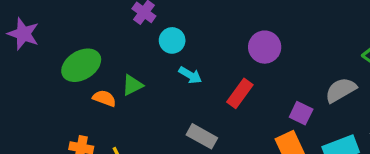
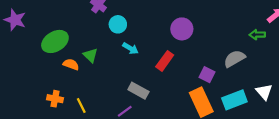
green triangle: (132, 85) -> (90, 55), turned -49

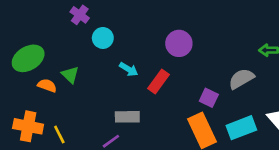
cyan arrow: (130, 48) -> (129, 69), moved
gray rectangle: (138, 91) -> (127, 117), turned -30
orange cross: (55, 99) -> (28, 126), size x1.5

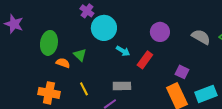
cyan circle: (103, 38) -> (104, 28), size x1.6
green ellipse: (28, 58) -> (49, 43), turned -50
gray semicircle: (241, 79) -> (201, 37), moved, turned 60
yellow line: (59, 134) -> (84, 89), moved

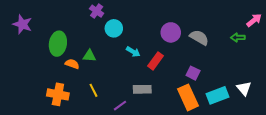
cyan circle: (104, 28) -> (114, 28), size x0.7
gray semicircle: (201, 37) -> (199, 38), moved
green triangle: (80, 55) -> (89, 56), turned -40
gray rectangle: (122, 86) -> (142, 89), moved

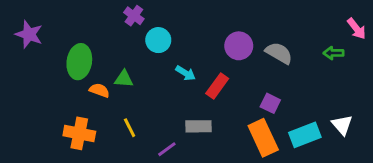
pink arrow: (254, 20) -> (357, 29), turned 91

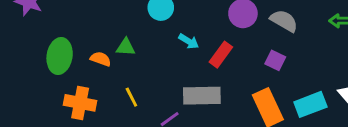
green ellipse: (79, 62) -> (60, 56), moved
purple square: (270, 103) -> (275, 60), moved
gray rectangle: (199, 126) -> (202, 96), size x1.4

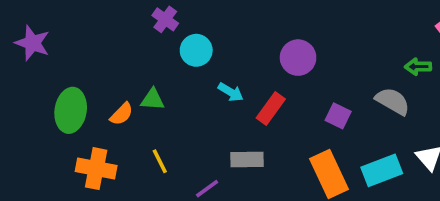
gray semicircle: (284, 21) -> (393, 101), moved
orange semicircle: (101, 59) -> (122, 114), turned 114
gray rectangle: (202, 96) -> (247, 159), size x0.7

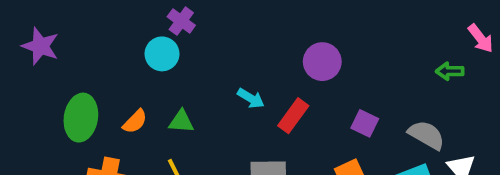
cyan circle: (196, 50) -> (162, 54), moved
green triangle: (153, 99) -> (181, 121), moved
gray semicircle: (393, 101) -> (427, 135), moved

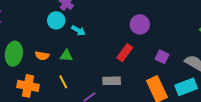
cyan arrow: (251, 98) -> (78, 30), moved
orange semicircle: (135, 121) -> (42, 56), turned 56

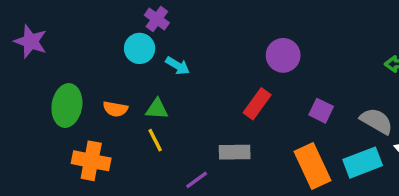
yellow line: (63, 82) -> (155, 140), moved

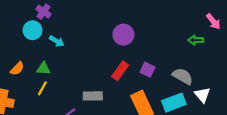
red rectangle: (257, 104) -> (120, 71), moved
orange semicircle: (115, 109) -> (17, 69), turned -56
yellow line: (155, 140) -> (42, 88), turned 56

